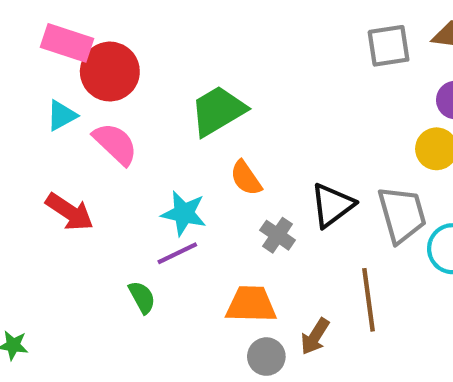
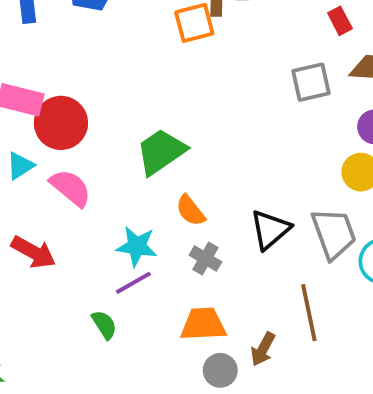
gray cross: (278, 235) -> (205, 258), moved

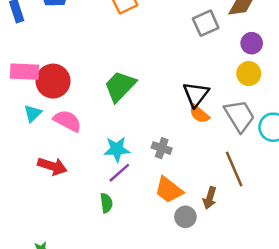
orange semicircle: (190, 211) -> (199, 114), moved
black triangle: (270, 230) -> (196, 94), moved
orange trapezoid: (203, 324) -> (169, 190), turned -128
green semicircle: (104, 325) -> (106, 203), turned 36

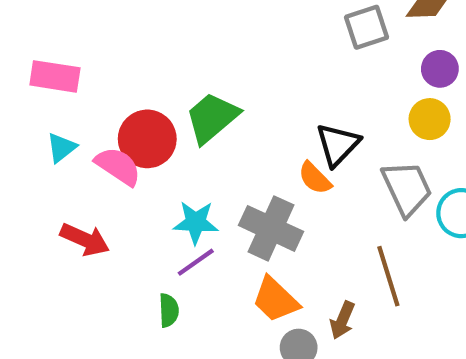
red circle: (53, 81) -> (147, 139), moved
orange semicircle: (199, 114) -> (315, 178), moved
gray cross: (162, 148) -> (271, 228), size x1.8

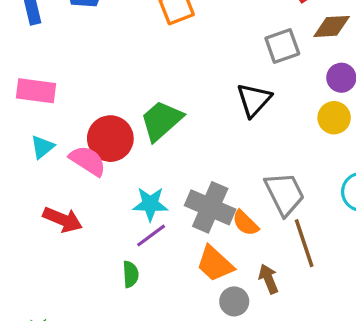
black triangle: (338, 145) -> (254, 100), moved
orange semicircle: (315, 178) -> (245, 223), moved
gray trapezoid: (407, 188) -> (285, 194), moved
brown arrow: (342, 320) -> (269, 279), turned 136

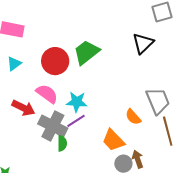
pink semicircle: (88, 161) -> (47, 94), moved
gray cross: (210, 207) -> (53, 126), moved
brown arrow: (269, 279) -> (138, 159), moved

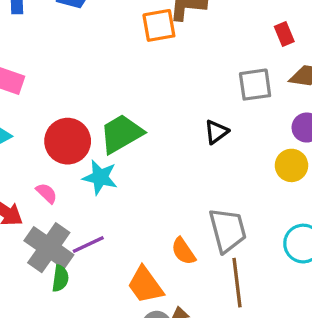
black triangle: (143, 43) -> (216, 132), size x0.7
pink semicircle: (47, 94) -> (47, 193), size x0.6
cyan star: (77, 102) -> (100, 177), moved

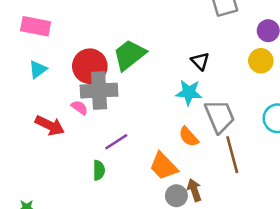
black triangle: (216, 132) -> (200, 61), moved, turned -30
cyan star: (100, 177) -> (189, 92), moved
gray cross: (49, 248) -> (99, 91), moved, turned -30

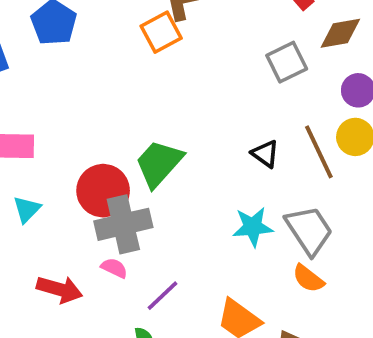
cyan star: (189, 92) -> (253, 227), moved
pink semicircle: (79, 108) -> (114, 268), moved
orange semicircle: (189, 137) -> (308, 278), moved
brown line: (232, 155) -> (319, 152), moved

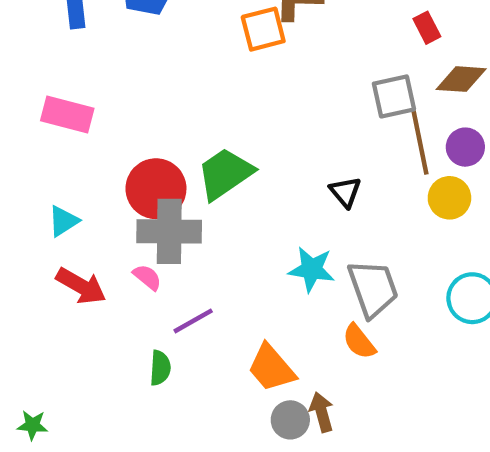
brown line: (319, 152) -> (420, 143), moved
cyan triangle: (27, 209) -> (63, 221), moved

